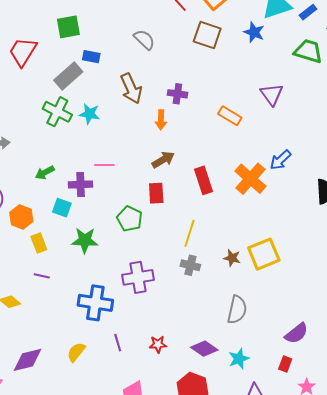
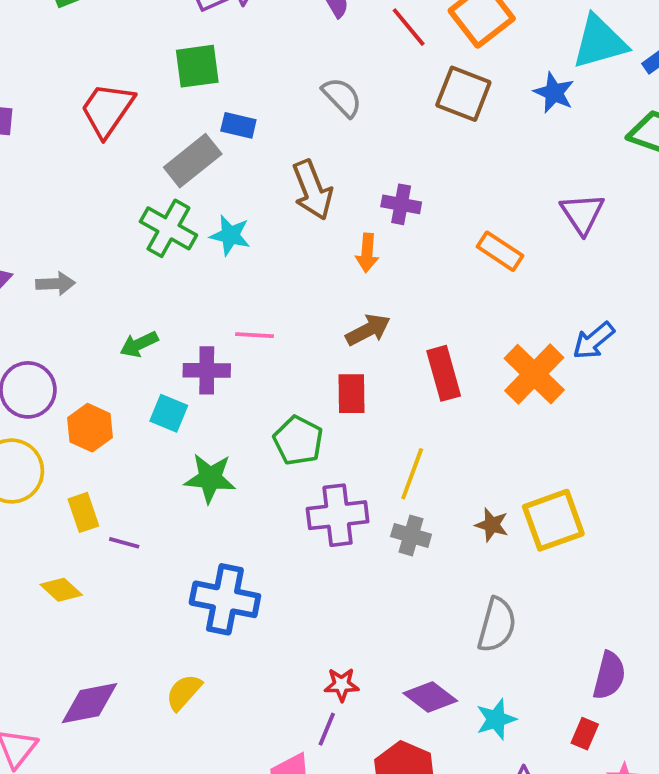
yellow rectangle: (39, 243) -> (83, 512), moved
purple cross: (138, 277) -> (338, 515), moved
purple semicircle: (296, 333) -> (609, 676), turned -40
purple line: (118, 343) -> (327, 729), moved, turned 36

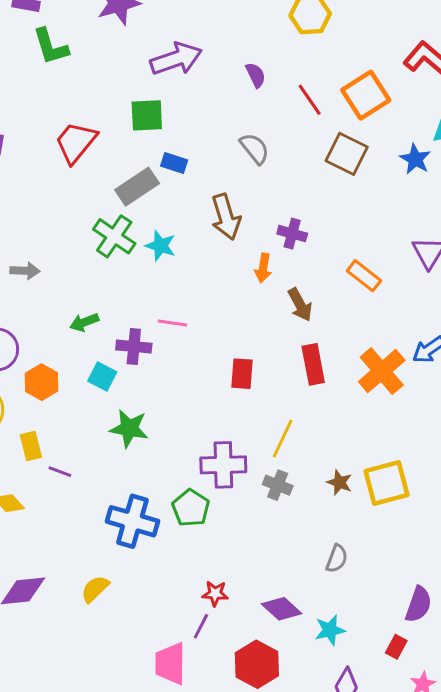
brown arrow: (368, 330) -> (300, 305), moved, turned 84
green pentagon: (298, 441) -> (191, 508), moved
gray semicircle: (497, 625) -> (337, 559), size x0.7

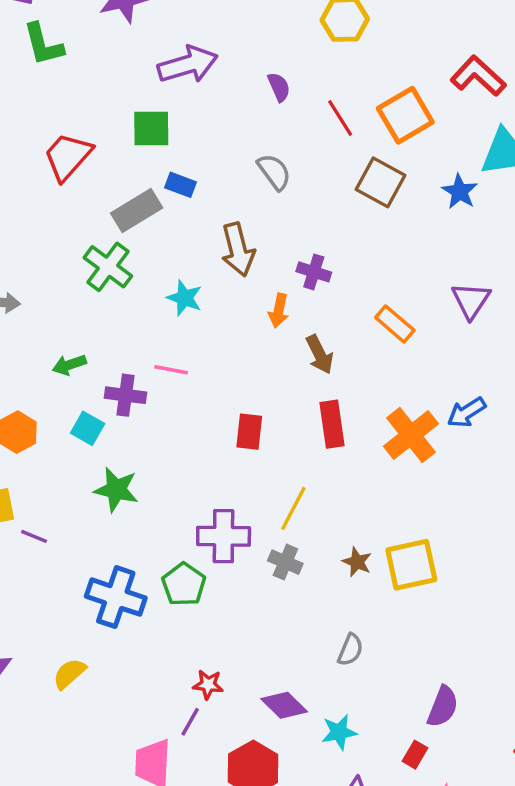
cyan star: (161, 246) -> (185, 298), moved

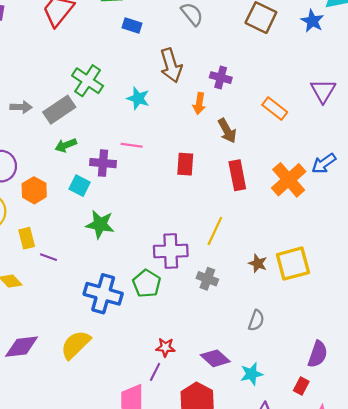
gray rectangle: (137, 210) -> (59, 110), moved
red rectangle: (249, 432) -> (185, 164), moved
gray cross: (285, 562) -> (207, 279), moved
yellow semicircle: (69, 674) -> (76, 345), size x1.4

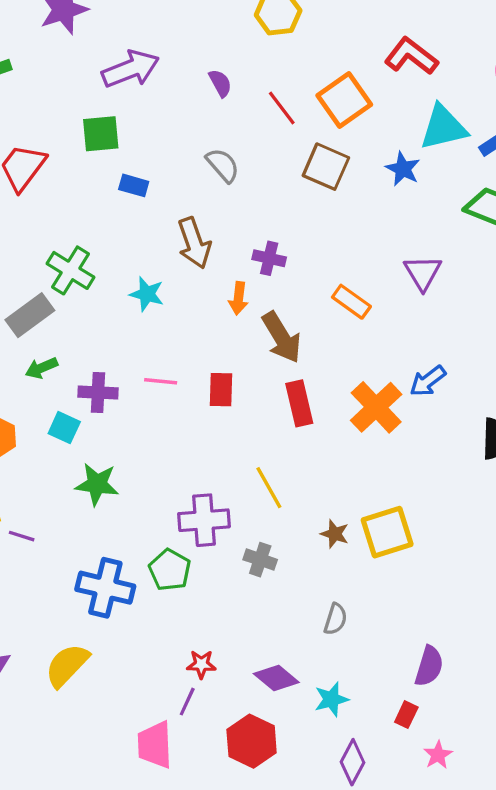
brown arrow: (227, 131) -> (282, 337), size x1.4
pink line: (132, 145) -> (161, 381), moved
yellow line: (215, 231) -> (269, 488), turned -52

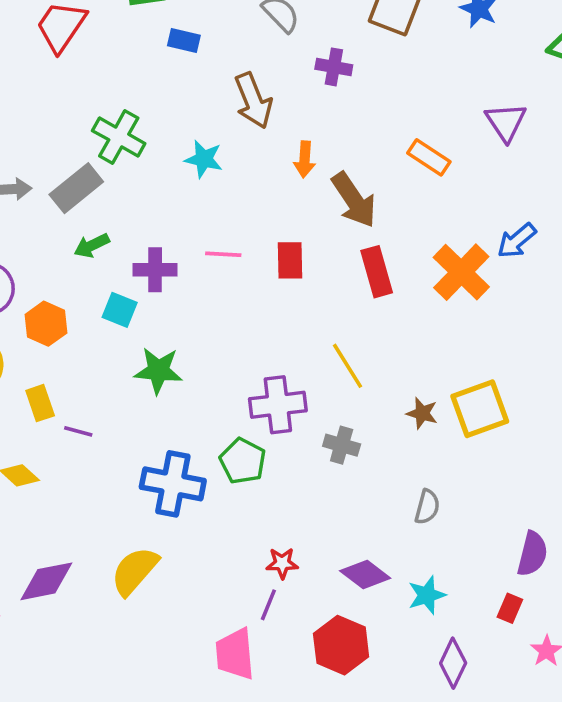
purple cross: (269, 258) -> (334, 67), moved

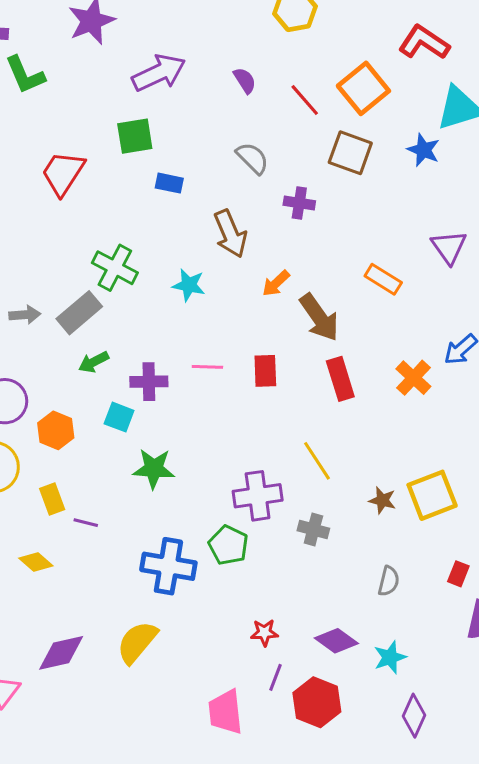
orange arrow: (305, 159) -> (276, 283), turned 44
orange cross: (461, 272) -> (413, 378), size x0.7
purple line: (268, 605) -> (275, 677), moved
red rectangle: (510, 608) -> (458, 574), moved

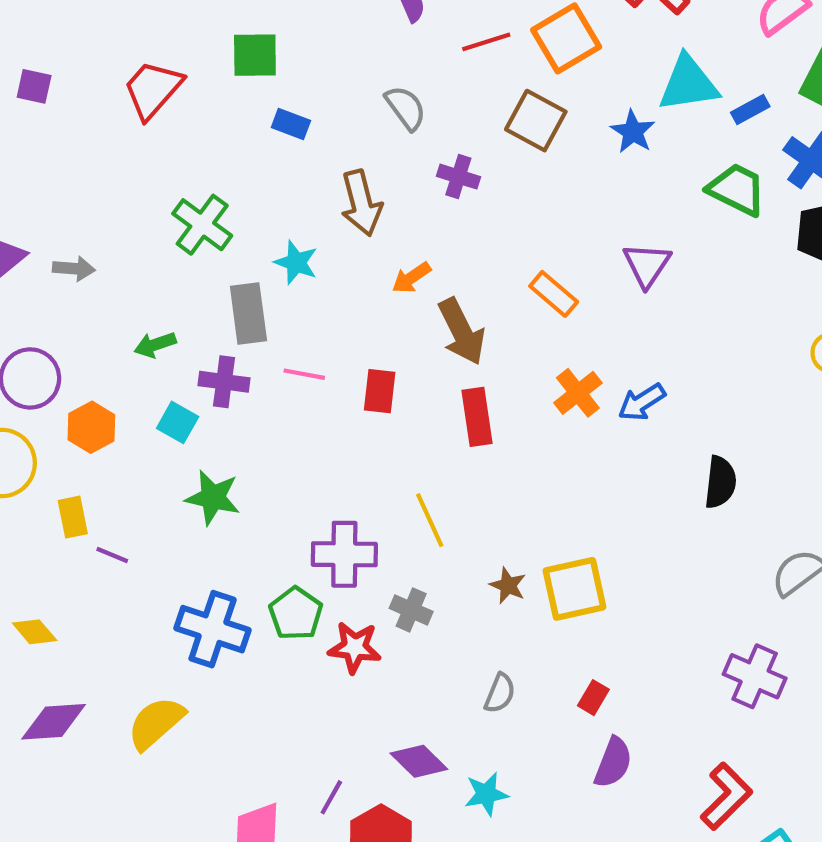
red line: (305, 100) -> (486, 42), turned -75
gray rectangle: (79, 313) -> (248, 314), moved, turned -66
orange cross: (413, 378) -> (578, 393), moved
yellow diamond: (36, 562) -> (35, 632), moved
red star: (264, 633) -> (355, 647), moved, size x1.4

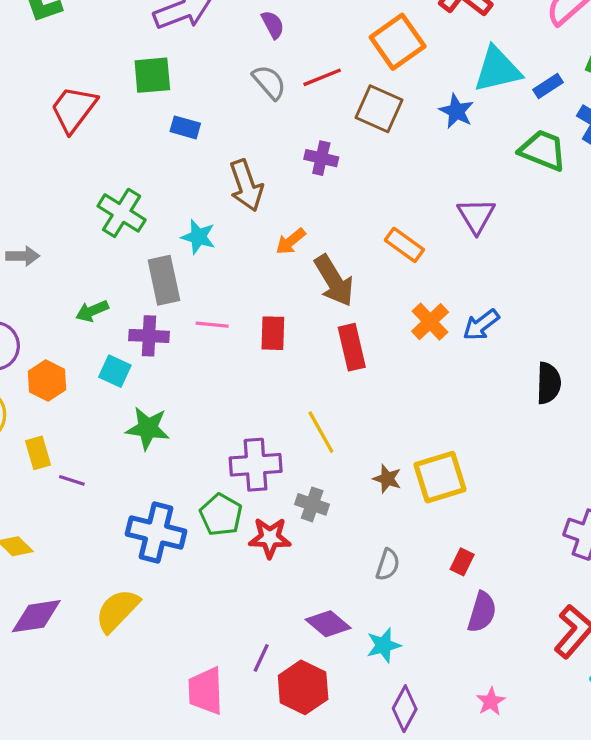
red line: (486, 42) -> (322, 77), moved
gray semicircle: (406, 108) -> (269, 82), moved

